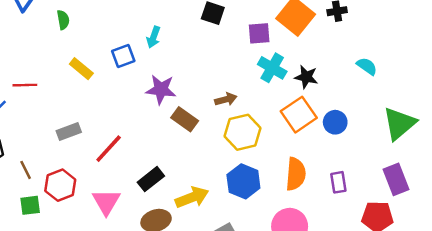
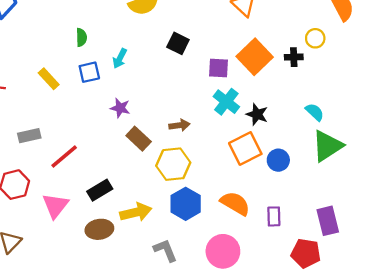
green semicircle: (63, 20) -> (81, 37), moved
purple star: (161, 89) -> (120, 108), size x0.7
green triangle: (399, 124) -> (327, 146), moved
yellow hexagon: (243, 132) -> (173, 164), moved
orange semicircle: (296, 174) -> (235, 203), turned -72

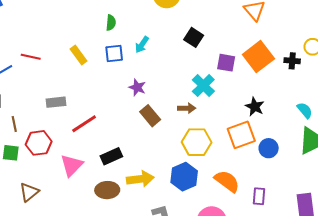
cyan cross: (226, 102) -> (203, 86), moved
yellow hexagon: (173, 164) -> (197, 142), moved

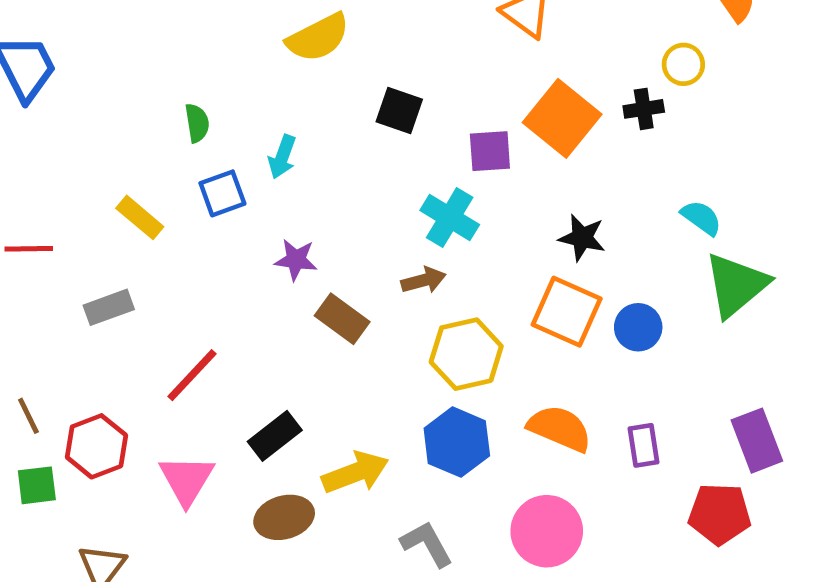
gray rectangle: (56, 102) -> (109, 307), moved
orange square: (241, 135) -> (567, 312), turned -32

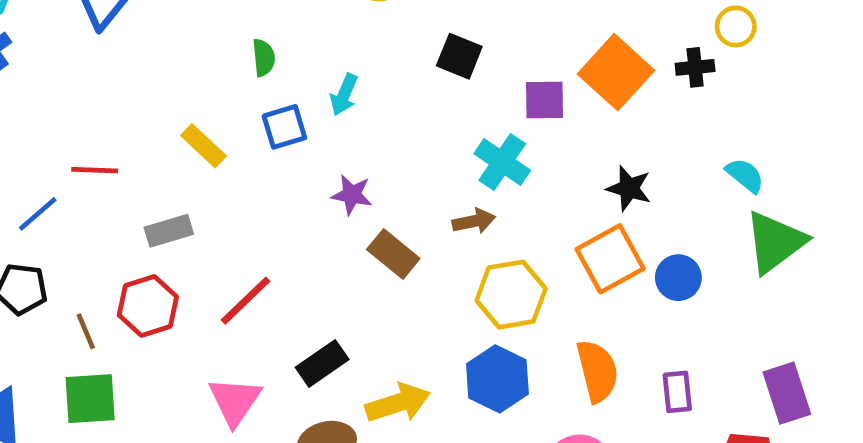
orange square: (567, 312) -> (610, 259), turned 34
orange semicircle: (560, 428) -> (597, 371), turned 50
red hexagon: (96, 446) -> (148, 306), moved
green square: (37, 485) -> (90, 399), size x1.4

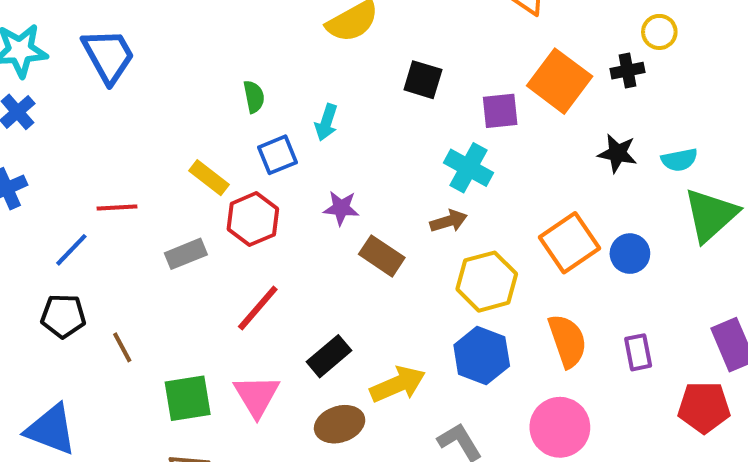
cyan semicircle: (745, 175) -> (679, 160), turned 135
black star: (629, 188) -> (617, 153), moved
red hexagon: (148, 306) -> (253, 219), moved
green square: (90, 399) -> (188, 398), moved

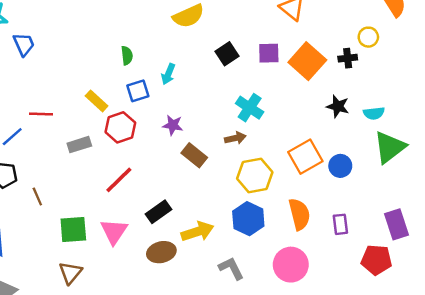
blue trapezoid: (108, 56) -> (24, 44), moved, size x0.7
black square: (423, 80) -> (227, 54), turned 35
purple square: (500, 111) -> (269, 53), moved

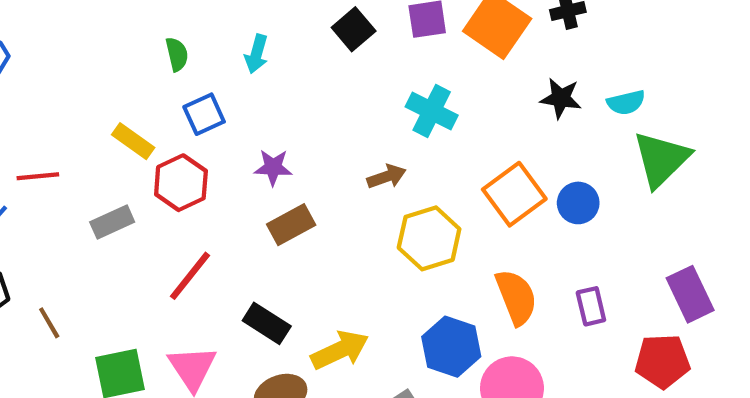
cyan arrow: (168, 74) -> (256, 54), moved
cyan cross: (250, 108) -> (432, 111), moved
brown rectangle: (194, 155) -> (291, 225), moved, turned -60
black rectangle: (158, 212) -> (267, 323), turned 75
blue hexagon: (248, 219) -> (451, 347), moved

